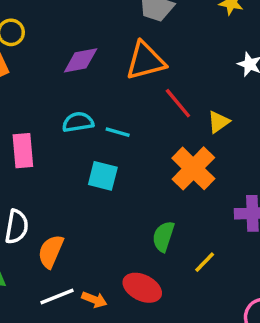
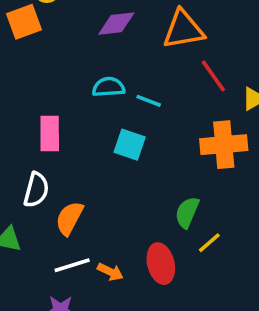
pink rectangle: (23, 151) -> (50, 133), moved
orange cross: (193, 168) -> (224, 145), turned 36
yellow line: (205, 262) -> (209, 243), moved
red ellipse: (142, 288) -> (161, 264), turned 45

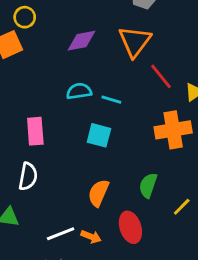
orange triangle: (184, 29) -> (135, 41), turned -39
orange semicircle: (69, 218) -> (98, 193), moved
yellow line: (209, 243) -> (182, 207), moved

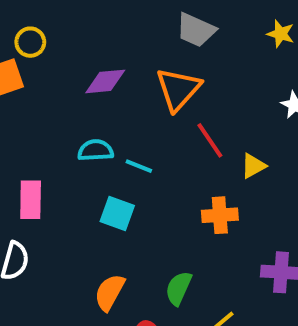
orange cross: (173, 130) -> (220, 215), size x0.7

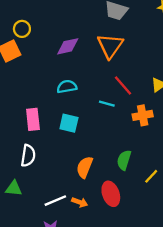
red line: (210, 140) -> (123, 86), moved
cyan line: (139, 166) -> (107, 104), moved
cyan square: (117, 213) -> (69, 123), moved

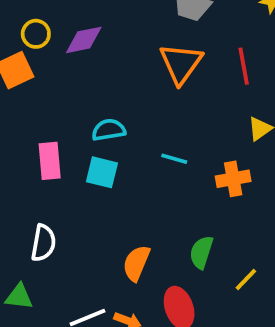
purple diamond: (68, 46) -> (84, 40), moved
red line: (123, 86) -> (244, 66), moved, turned 30
pink rectangle: (33, 119) -> (50, 161), moved
cyan square: (69, 123) -> (102, 172), moved

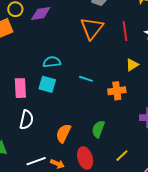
pink rectangle: (50, 161) -> (20, 88), moved
white semicircle: (43, 243) -> (26, 120), moved
yellow line: (246, 280) -> (122, 156), moved

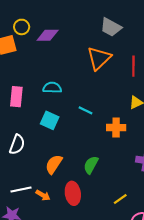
cyan square: (47, 84) -> (50, 120), moved
pink rectangle: (20, 88) -> (16, 97), moved
yellow line: (122, 156) -> (120, 199), moved

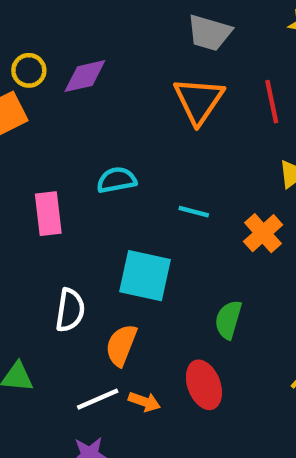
cyan square: (50, 120) -> (145, 276), moved, size x1.4
orange cross: (116, 128) -> (263, 233), turned -30
orange semicircle: (54, 164) -> (121, 345), moved

